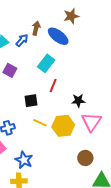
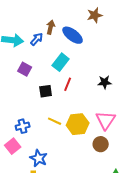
brown star: (71, 16) -> (95, 15), moved
black square: (31, 101) -> (46, 91), moved
black star: (78, 101) -> (105, 82), moved
brown circle: (85, 158) -> (101, 144), moved

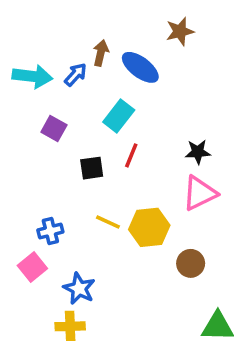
pink triangle: (106, 120) -> (200, 193), moved, turned 30

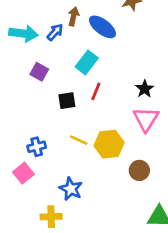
black star: (198, 152) -> (145, 89), turned -30
pink triangle: (200, 193) -> (146, 119), turned -32
blue star: (79, 289) -> (71, 189), moved

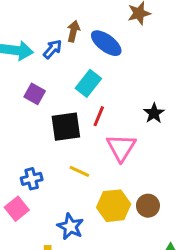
black square: (67, 101) -> (66, 127), size x1.5
pink triangle: (146, 119) -> (121, 148), moved
yellow hexagon: (109, 144) -> (114, 206), moved

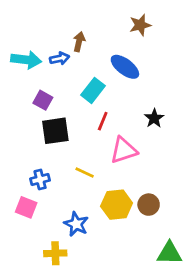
blue ellipse: (106, 43) -> (125, 67), moved
blue arrow: (53, 49) -> (60, 58), turned 36
black square: (66, 127) -> (55, 131), moved
pink triangle: (121, 148) -> (124, 150), turned 40
pink square: (17, 209) -> (26, 207), turned -30

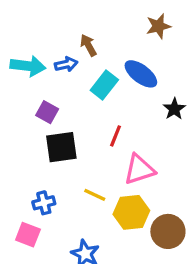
brown arrow: (79, 42) -> (88, 45), turned -42
cyan rectangle: (93, 90) -> (104, 85), moved
black star: (154, 118) -> (174, 109), moved
yellow hexagon: (117, 205) -> (131, 212), moved
brown circle: (149, 205) -> (168, 231), size x1.4

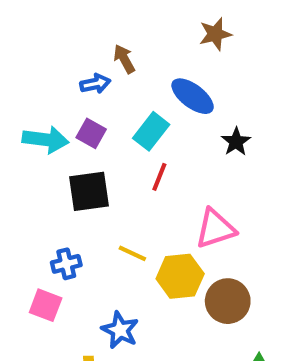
cyan arrow: (28, 66) -> (46, 140), moved
cyan rectangle: (104, 85) -> (151, 131), moved
purple square: (47, 112) -> (91, 133), moved
pink triangle: (139, 169) -> (215, 229), moved

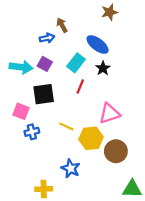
black star: (236, 142) -> (103, 68), moved
pink square: (46, 305) -> (21, 111), moved
blue star: (120, 330) -> (71, 168), moved

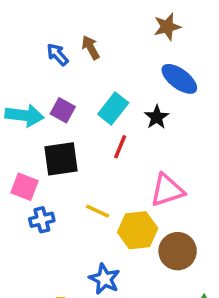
blue arrow: (47, 38) -> (58, 55), moved, turned -120
blue ellipse: (98, 45) -> (179, 79), moved

